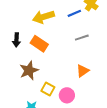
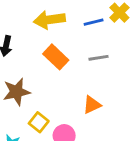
orange rectangle: (39, 44) -> (56, 57), moved

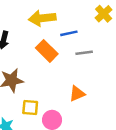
blue line: (94, 22) -> (69, 33), moved
yellow square: (39, 122) -> (30, 108), turned -35

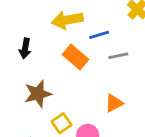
yellow square: (30, 108) -> (62, 123), turned -35

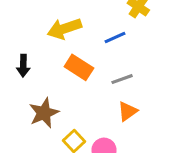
blue line: (99, 35) -> (115, 38), moved
gray line: (118, 56) -> (122, 79), moved

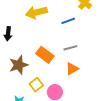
orange rectangle: (79, 67) -> (45, 55), moved

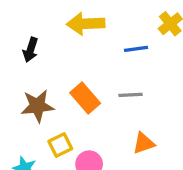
orange triangle: (72, 69) -> (144, 143), moved

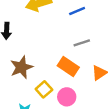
orange rectangle: (85, 98) -> (68, 67), moved

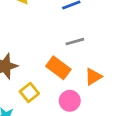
pink circle: (67, 97) -> (70, 101), moved

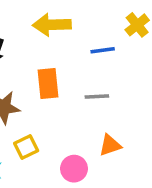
orange rectangle: (58, 68) -> (48, 84), moved, turned 35

